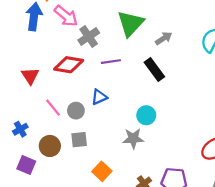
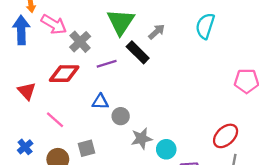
black rectangle: (154, 70) -> (138, 52), moved
blue triangle: (99, 97) -> (100, 102), turned 35
gray circle: (76, 111) -> (121, 116), moved
cyan circle: (146, 115) -> (166, 149), moved

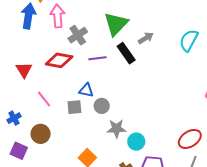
pink arrow: (54, 24) -> (58, 16), turned -135
gray square: (87, 148) -> (74, 107), moved

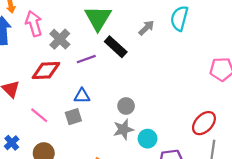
gray arrow: (146, 38) -> (146, 28), moved
gray circle: (102, 106) -> (126, 106), moved

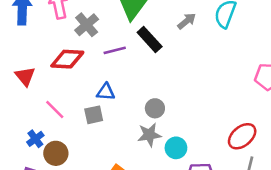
blue cross: (12, 143) -> (35, 139), moved

